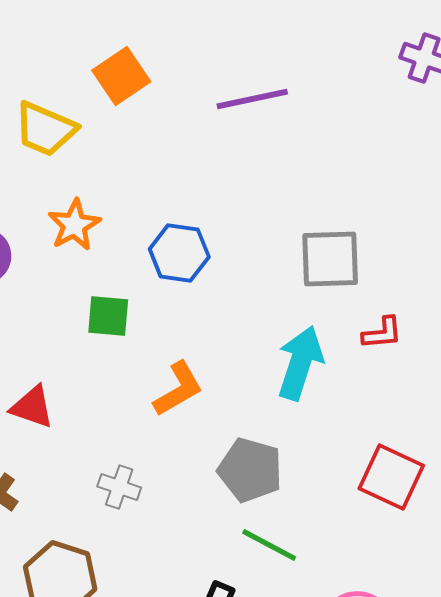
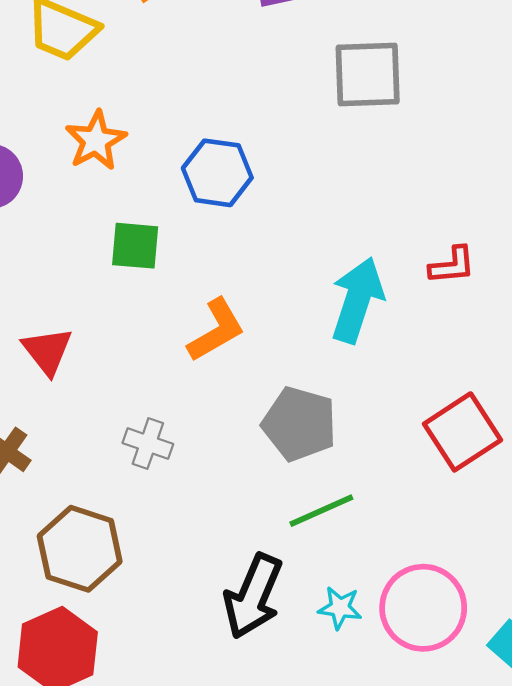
gray square: (330, 259) -> (368, 75), moved
red triangle: (32, 407) -> (47, 351), turned 33
red square: (391, 477) -> (463, 432), turned 32
green line: (269, 545) -> (321, 511), turned -52

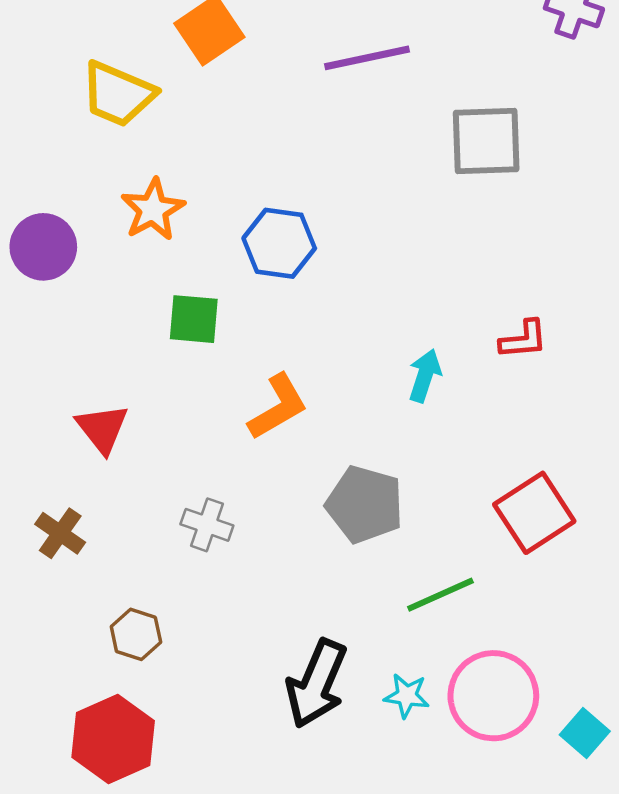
gray square: (368, 75) -> (486, 141), moved
cyan arrow: (357, 300) -> (425, 376), size x0.6
green line: (321, 511) -> (440, 595), moved
brown hexagon: (80, 549) -> (136, 634), size x0.6

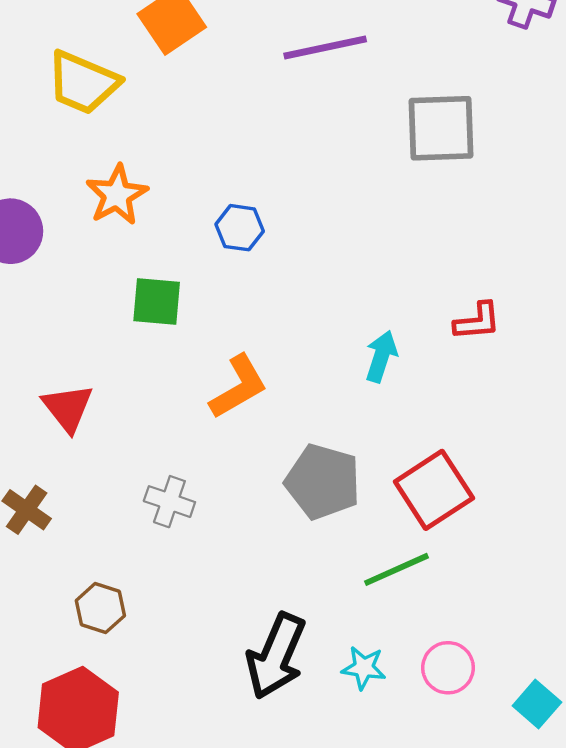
blue hexagon: (279, 243) -> (240, 228), size x0.7
red square: (534, 513) -> (434, 490), moved
pink circle: (493, 696) -> (448, 668), size x0.6

